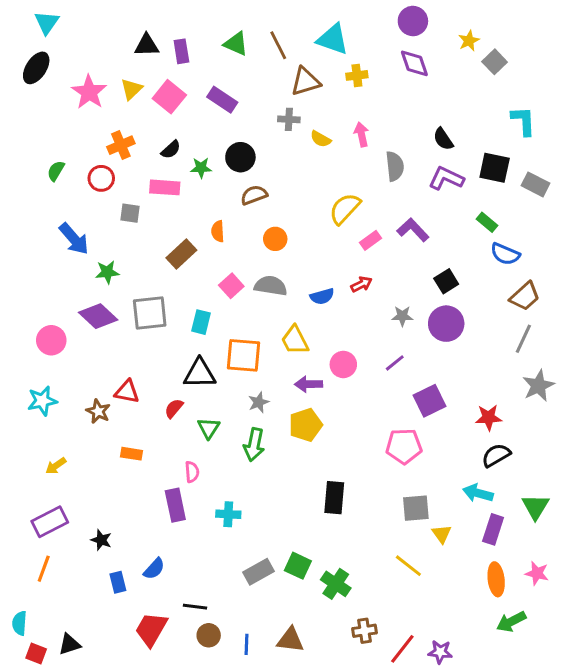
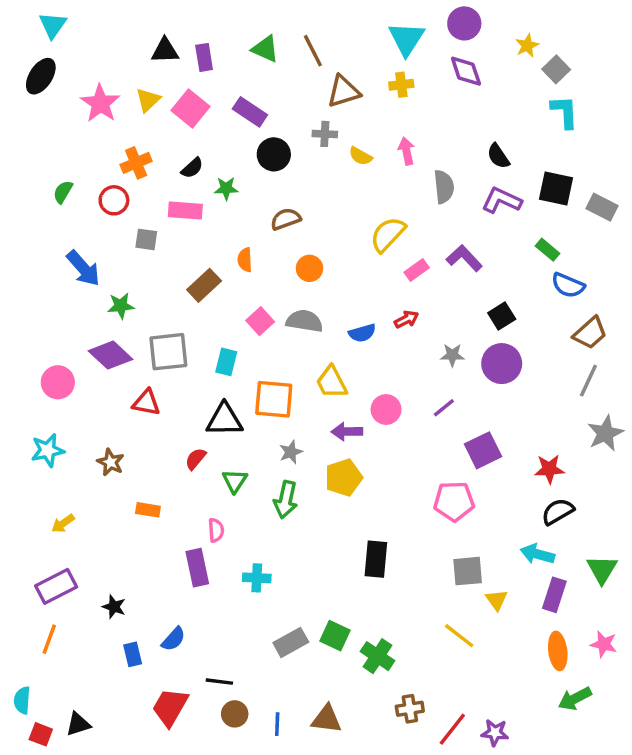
cyan triangle: (333, 39) -> (406, 39), moved, turned 44
cyan L-shape: (523, 121) -> (565, 112), moved
black circle: (240, 157) -> (274, 154), moved
red triangle: (127, 392) -> (146, 403), moved

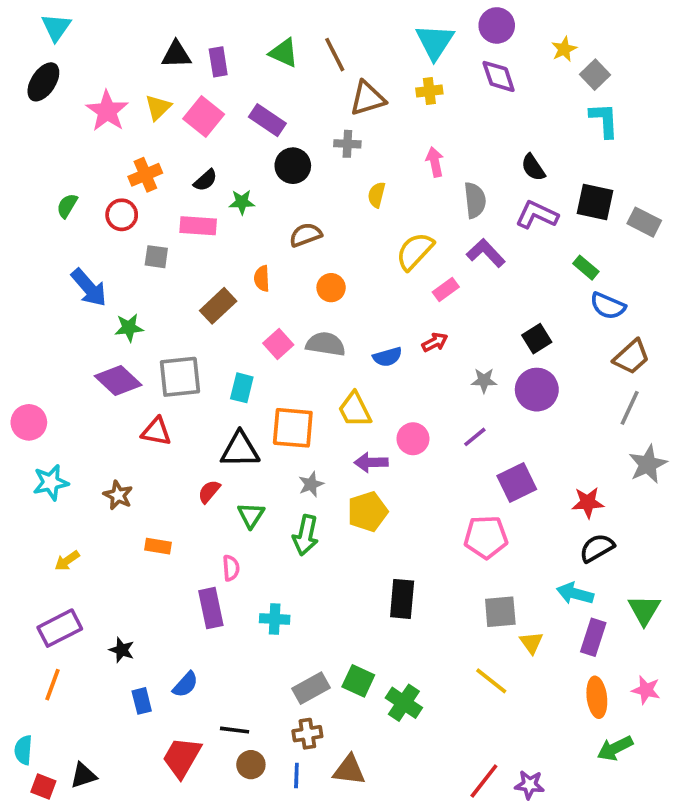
yellow semicircle: (361, 156) -> (377, 195), moved, turned 75
purple L-shape: (464, 258) -> (486, 253), moved
pink circle: (58, 382) -> (29, 422), moved
brown cross: (410, 709) -> (307, 734), moved

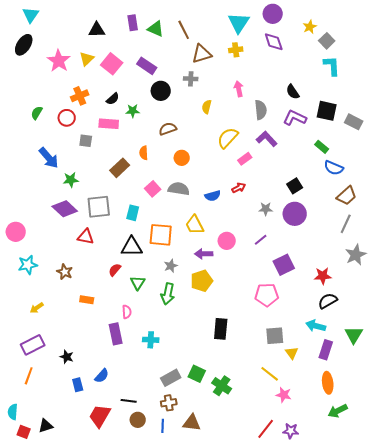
purple rectangle: (218, 62) -> (133, 23), moved
pink star: (646, 690) -> (284, 395), moved

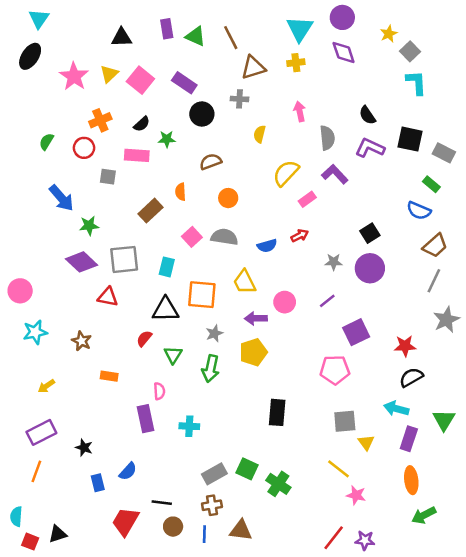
green rectangle: (322, 147) -> (431, 184), moved

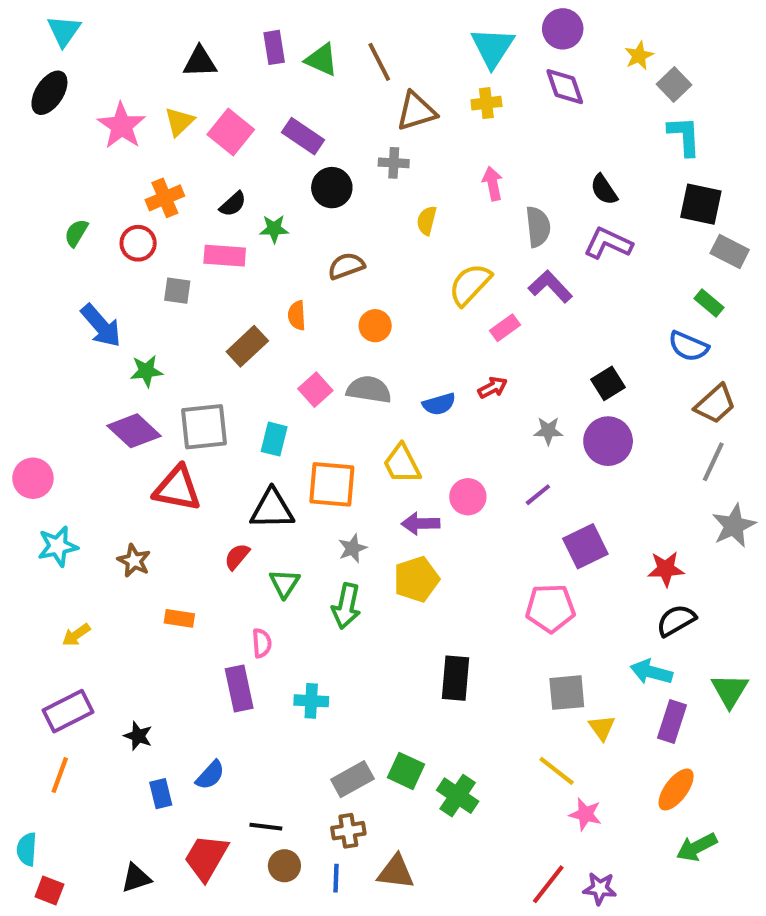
black square: (410, 139) -> (701, 204), moved
red triangle: (108, 297) -> (177, 489), size x1.4
orange ellipse: (411, 480) -> (676, 789), turned 44
black triangle: (58, 534) -> (136, 878), moved

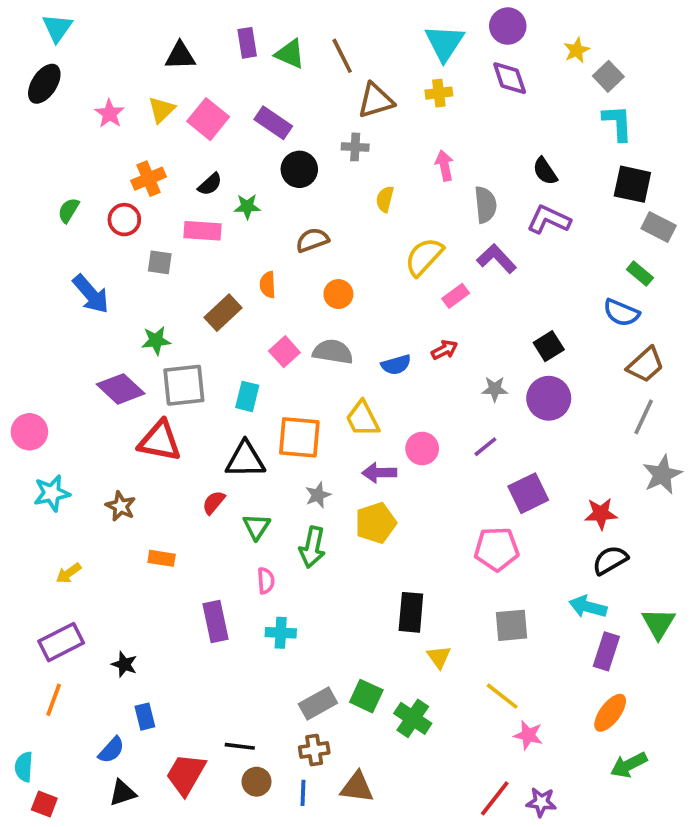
pink star: (122, 126) -> (109, 113), size x0.7
green star: (146, 371) -> (156, 341), moved
pink semicircle: (262, 643) -> (266, 581), moved
yellow triangle: (602, 728) -> (439, 657), moved
blue semicircle: (210, 775) -> (111, 750), moved

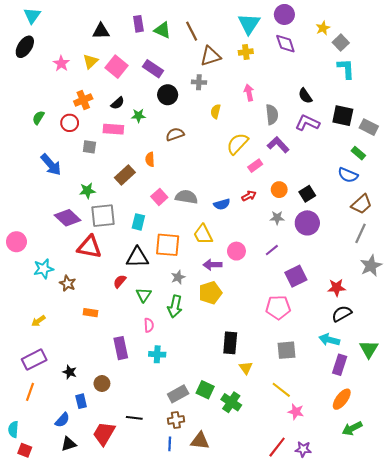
black square: (632, 184) -> (343, 116), moved
orange circle: (338, 294) -> (279, 190), moved
cyan star: (52, 493) -> (44, 269), moved
brown circle: (256, 782) -> (102, 384), moved

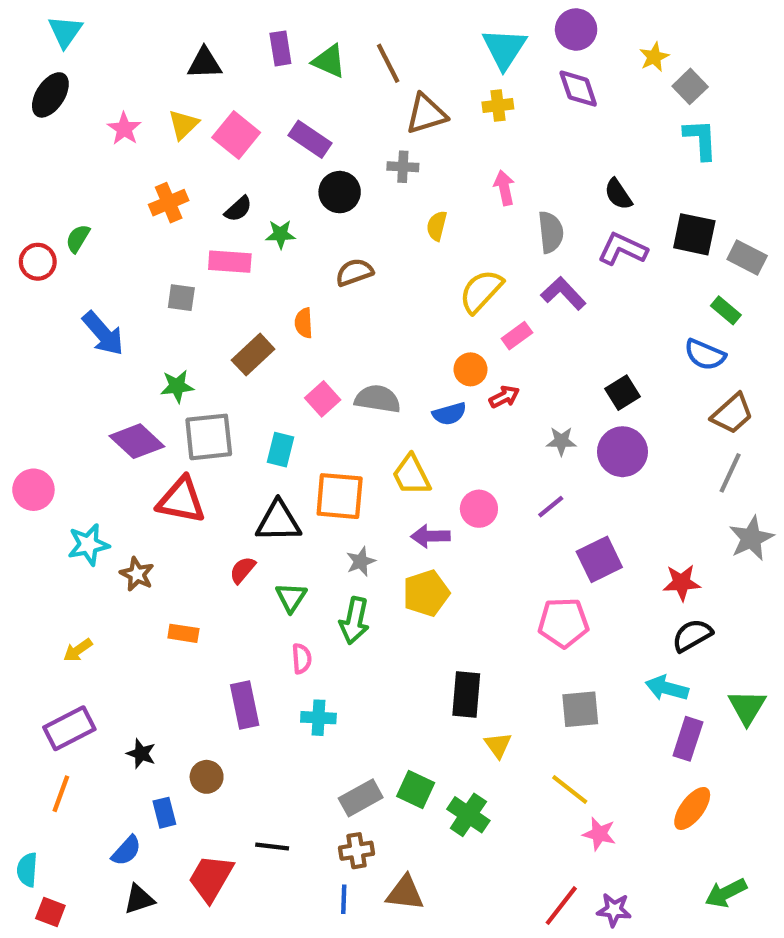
red circle: (70, 123) -> (38, 262), moved
orange circle: (279, 190) -> (470, 369), moved
green arrow: (352, 428) -> (726, 893), moved

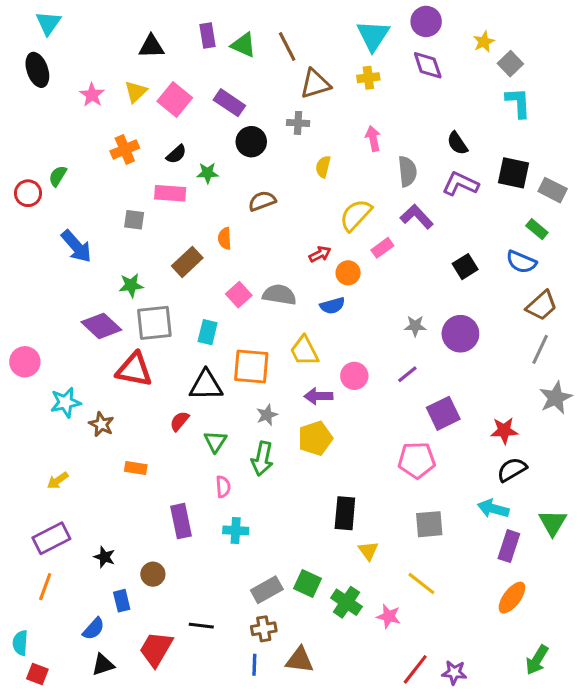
black ellipse: (50, 95) -> (37, 70), turned -52
black square: (622, 393) -> (465, 267), moved
red arrow: (504, 397) -> (320, 254), moved
pink star: (599, 834) -> (389, 616), moved
green arrow: (726, 893) -> (537, 660), turned -32

